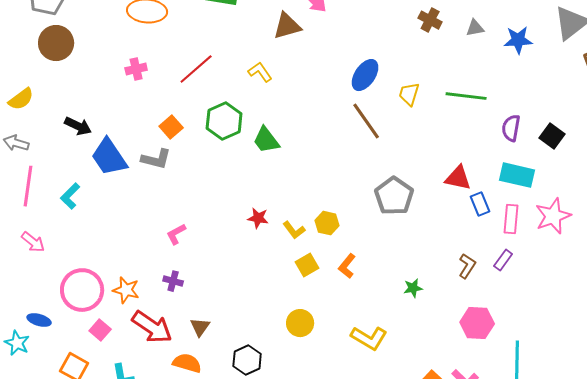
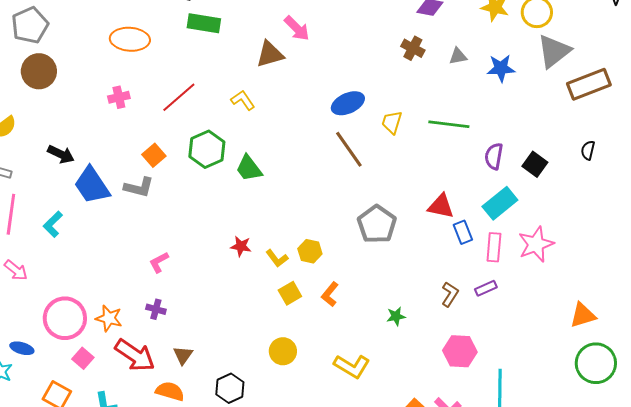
blue ellipse: (365, 75) -> (348, 103), turned 32
cyan rectangle: (517, 175) -> (500, 203), turned -52
purple rectangle: (503, 260) -> (486, 288), turned 30

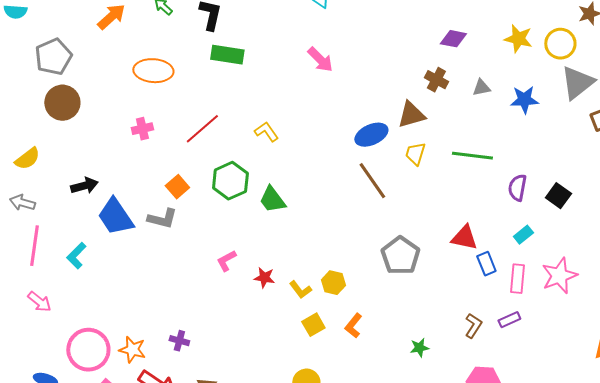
brown triangle: (270, 54) -> (411, 115), moved
black arrow: (61, 154) -> (84, 186), turned -40
cyan rectangle: (500, 203) -> (523, 235), size x0.6
pink L-shape: (159, 262) -> (226, 261), moved

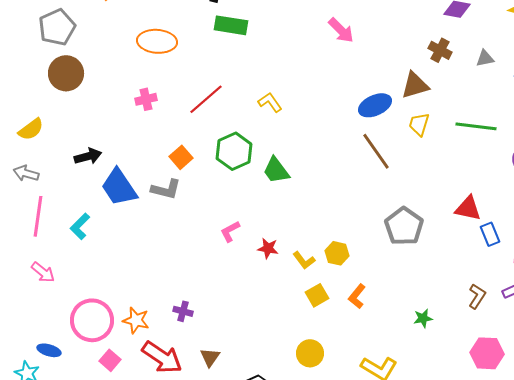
pink arrow: (320, 60) -> (341, 30), moved

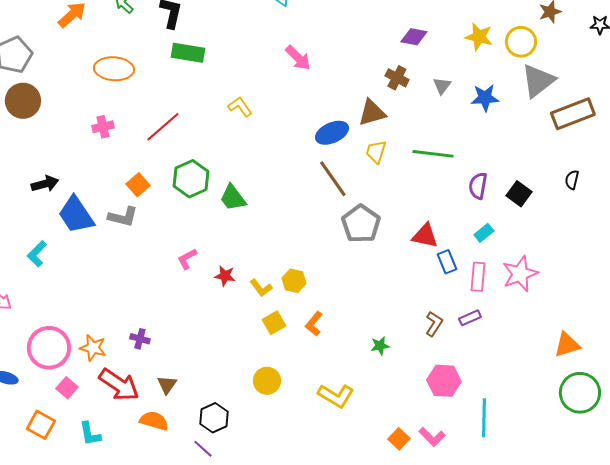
gray triangle: (485, 58) -> (442, 86), turned -42
yellow L-shape: (270, 102) -> (240, 107), moved
gray pentagon: (404, 226) -> (361, 224), moved

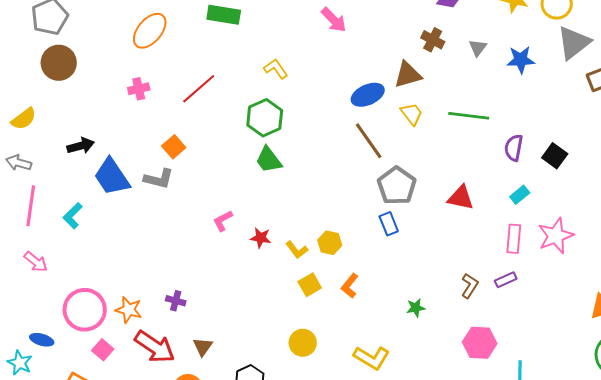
orange ellipse: (114, 69) -> (150, 31), turned -54
yellow trapezoid: (376, 152) -> (412, 114), turned 125
green hexagon: (191, 179) -> (265, 118), moved
blue rectangle: (447, 262) -> (389, 224), moved

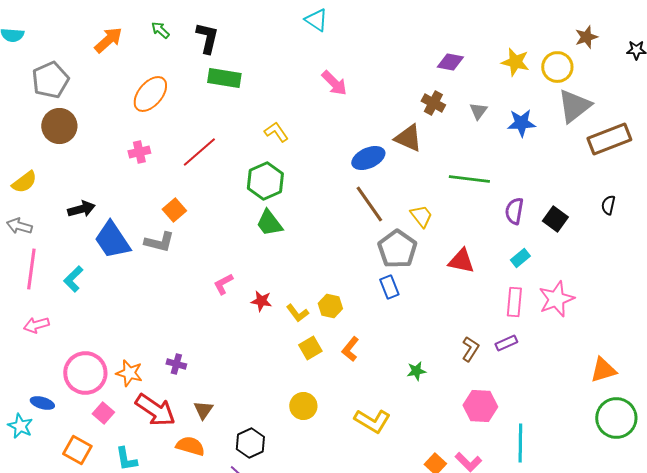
brown triangle: (408, 75) -> (408, 138), turned 40
yellow trapezoid: (412, 114) -> (421, 216), moved
pink arrow: (36, 262) -> (36, 325), turned 125

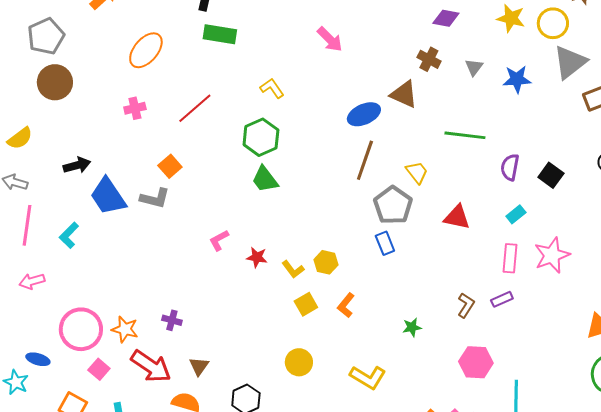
brown line: (369, 204) -> (365, 160), turned 54

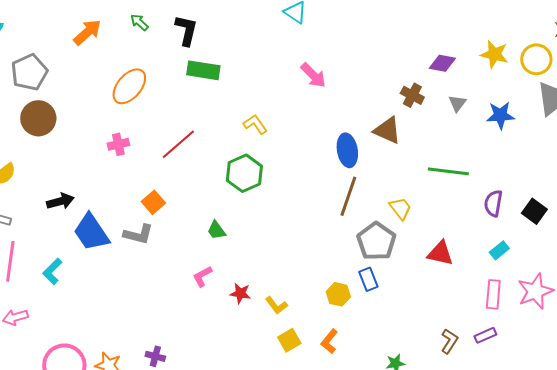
purple diamond: (446, 18) -> (442, 63), moved
blue ellipse: (364, 114) -> (347, 150), turned -76
green trapezoid: (265, 179) -> (216, 230), moved, size x0.7
yellow hexagon: (326, 262) -> (338, 294), moved

